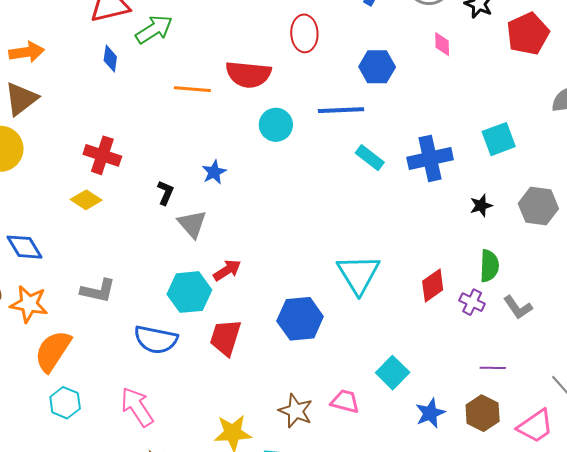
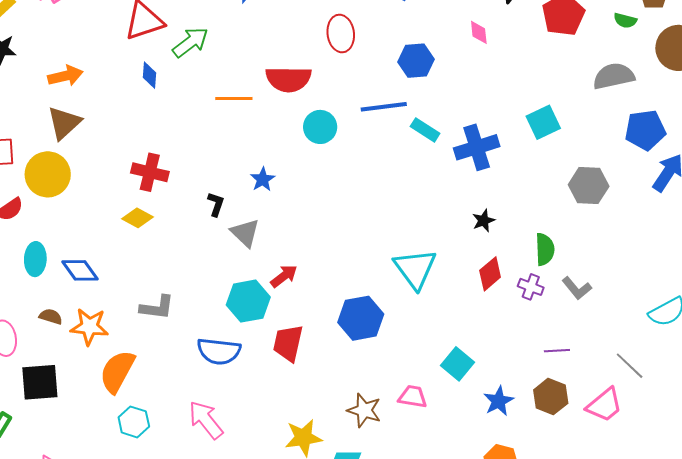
cyan rectangle: (370, 158) -> (425, 130), moved
black star: (481, 206) -> (484, 221), moved

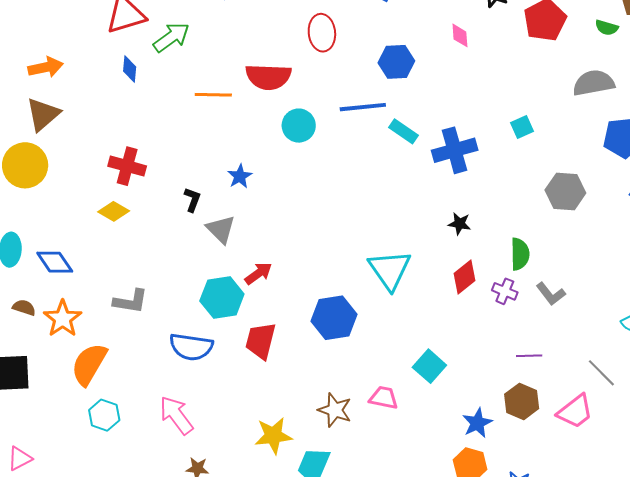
cyan square: (543, 122) -> (522, 127), size x0.7
black star: (484, 221) -> (459, 224), turned 30
orange star: (89, 327) -> (63, 319), turned 30
blue star: (499, 401) -> (477, 423), moved

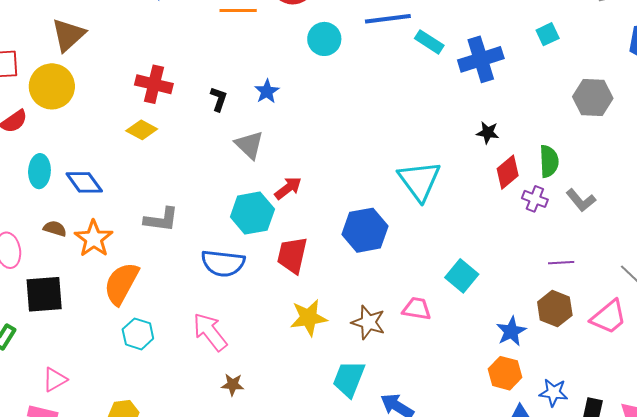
black L-shape: (192, 200) -> (219, 99), moved
red diamond: (464, 277) -> (508, 172), moved
yellow star: (273, 436) -> (308, 318), moved

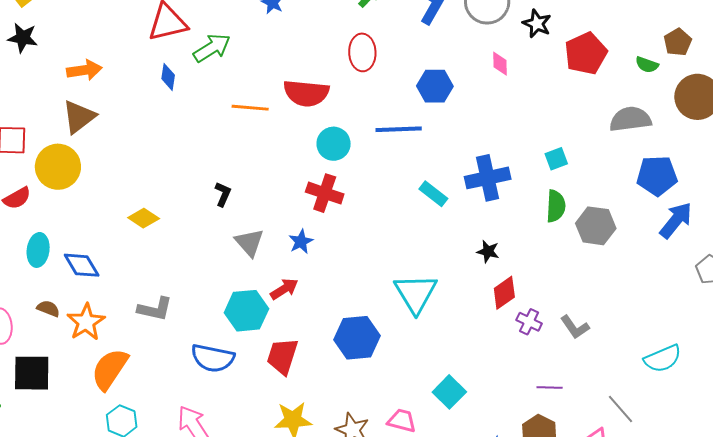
cyan rectangle: (429, 42) -> (433, 194), moved
red cross: (154, 84) -> (325, 193), moved
blue star: (267, 91) -> (301, 242), moved
green semicircle: (549, 161) -> (556, 206), moved

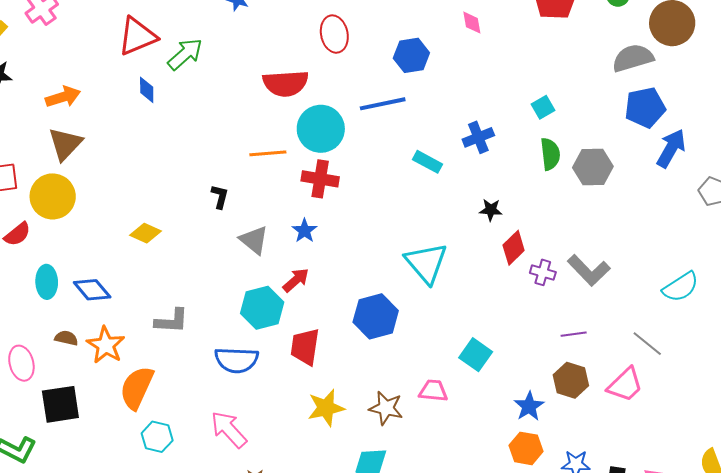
orange line: (250, 108) -> (268, 153), moved
gray semicircle: (630, 119) -> (633, 58), moved
cyan circle: (334, 144) -> (321, 129), size x1.4
blue cross: (488, 178) -> (478, 137), size x0.7
gray L-shape: (575, 327) -> (589, 270), size x1.4

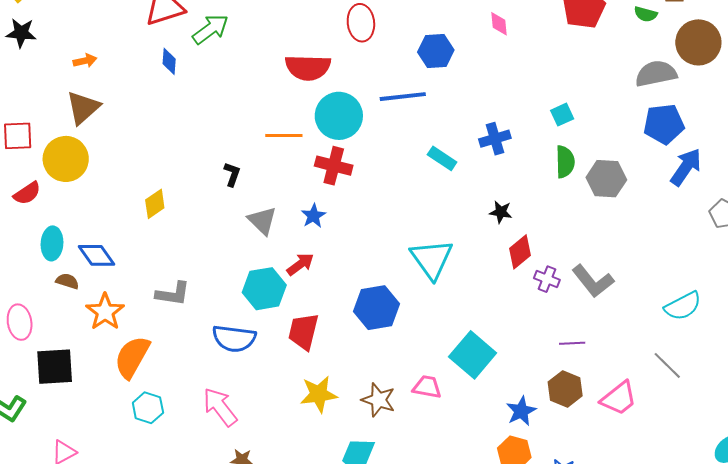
orange arrow: (63, 97) -> (85, 61), size x0.7
yellow diamond: (145, 233) -> (155, 204), turned -64
brown semicircle: (66, 338) -> (67, 281), moved
gray line: (647, 344) -> (667, 365), moved
cyan square: (476, 355) -> (473, 355), size x1.4

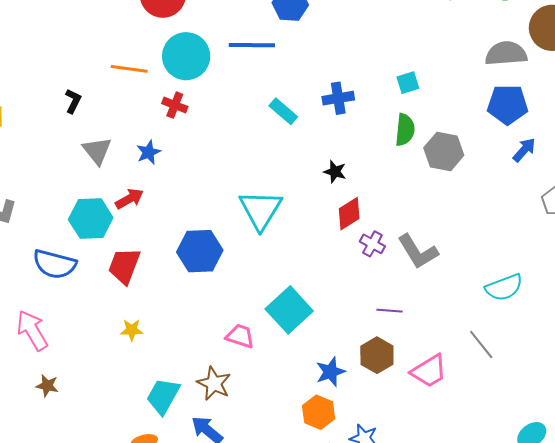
red cross: (334, 166) -> (175, 105), size x0.7
blue arrow: (686, 167) -> (524, 150), size x0.7
yellow star: (319, 394) -> (132, 330), size x0.6
brown star: (378, 400) -> (214, 383), moved

